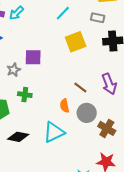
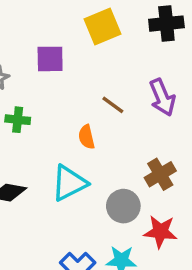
purple square: (33, 57) -> (50, 59), moved
gray circle: (87, 113) -> (123, 206), moved
brown cross: (107, 128) -> (160, 174), turned 30

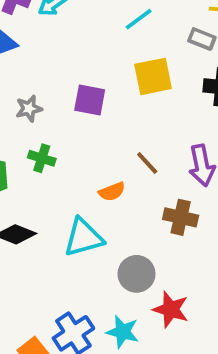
orange semicircle: (87, 137) -> (112, 192), turned -110
brown cross: (160, 174) -> (181, 217), moved, turned 32

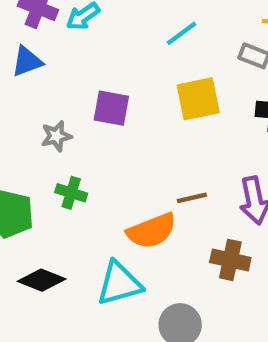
purple square: (90, 100) -> (111, 108), moved
brown line: (147, 163) -> (192, 198), turned -60
orange semicircle: (112, 192) -> (152, 231), size x1.6

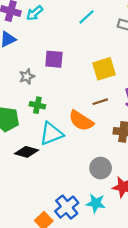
yellow square: (198, 99) -> (104, 69), moved
orange semicircle: (152, 231) -> (81, 121), turned 60
cyan triangle: (119, 283) -> (51, 134), moved

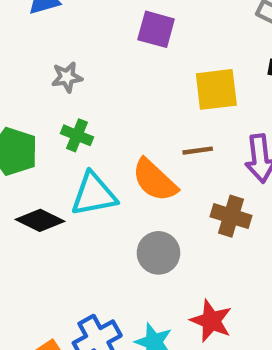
purple square: (54, 59) -> (156, 29), moved
gray circle: (101, 168) -> (158, 253), moved

